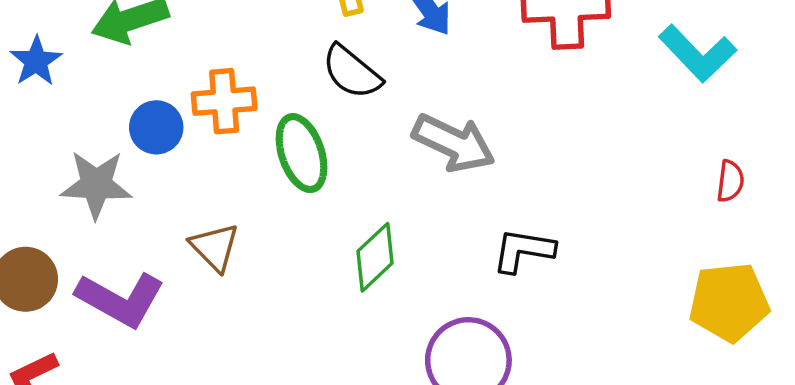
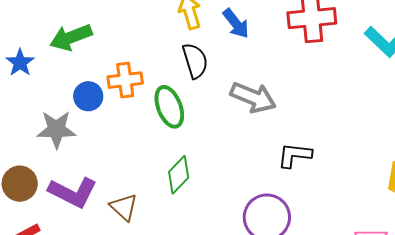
black semicircle: (352, 72) -> (195, 61), turned -144
brown triangle: (215, 247) -> (124, 207), moved
green diamond: (375, 257) -> (179, 175), moved

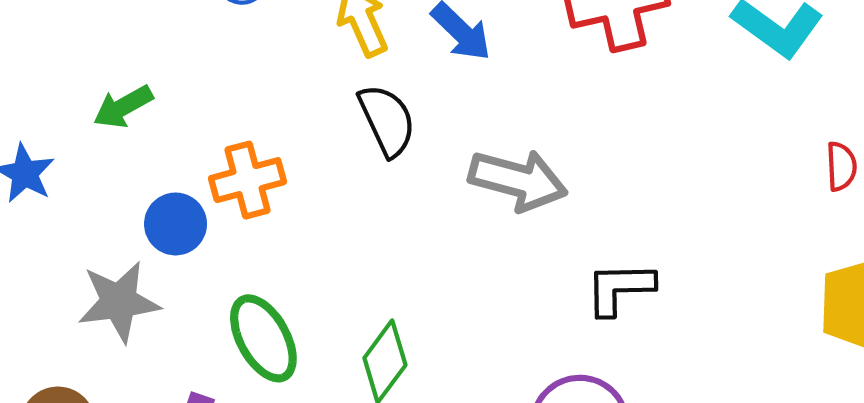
green arrow: (71, 37) -> (123, 107), size x0.7
green ellipse: (169, 107) -> (263, 338), moved

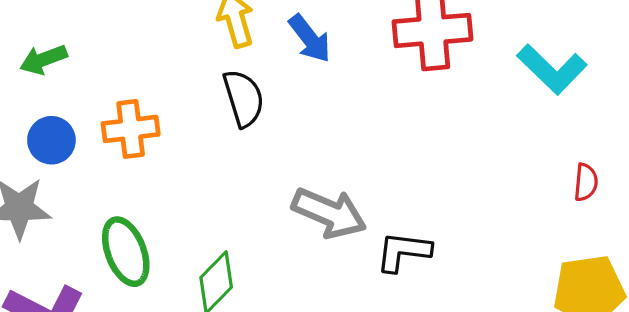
gray arrow: (518, 180) -> (329, 213), moved
blue circle: (176, 224) -> (51, 140), moved

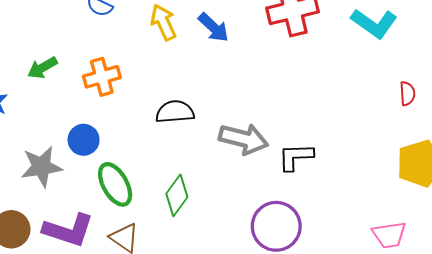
black semicircle: (244, 98) -> (175, 112), moved, turned -69
orange cross: (131, 129) -> (102, 77), moved
blue circle: (51, 140) -> (84, 140), moved

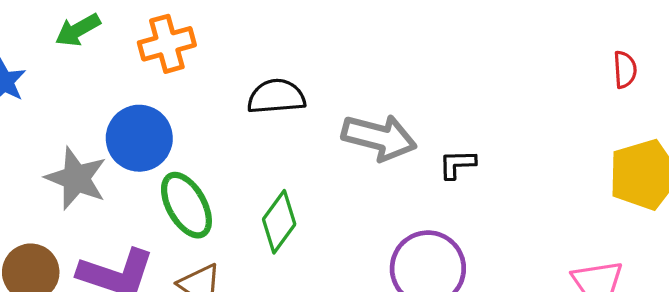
blue circle: (84, 140) -> (139, 138), size x1.4
black L-shape: (296, 157) -> (457, 164), size x0.7
gray star: (41, 167) -> (76, 178), turned 30

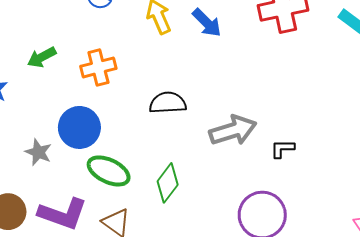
gray arrow: (379, 137) -> (233, 130), turned -33
gray star: (76, 178) -> (38, 152), size x0.7
green ellipse: (186, 205) -> (109, 171), turned -36

